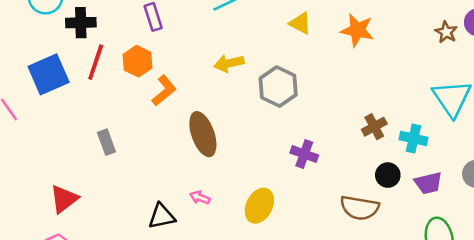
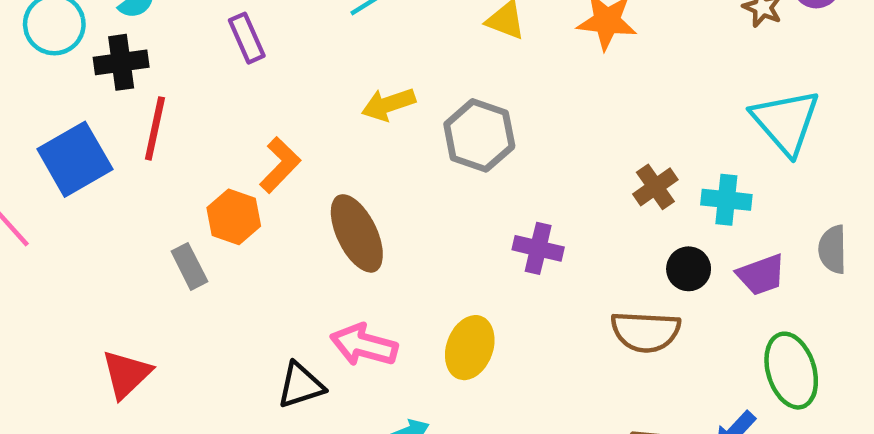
orange hexagon: (138, 61) -> (234, 217), moved
pink arrow: (200, 198) -> (364, 345), size x1.8

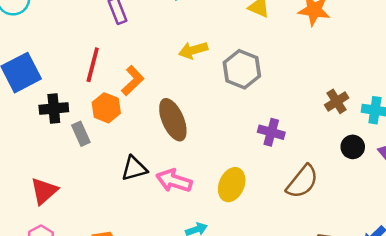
black cross: (121, 62) -> (54, 109), moved
red line: (155, 128) -> (93, 65), moved
brown semicircle: (646, 332) -> (302, 182), moved, turned -57
black triangle: (301, 385) -> (134, 168), moved

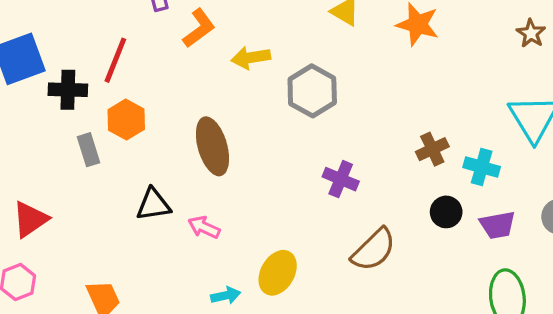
orange L-shape: (133, 81) -> (199, 28), moved
black cross: (54, 109) -> (68, 90), moved
pink arrow: (174, 181) -> (204, 227), size x0.7
yellow ellipse: (232, 185) -> (278, 273), moved

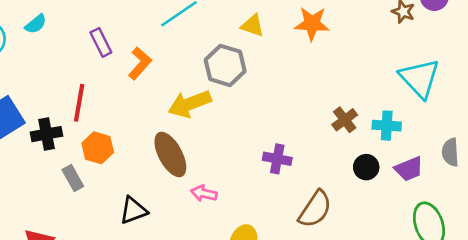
yellow arrow: (251, 58) -> (190, 104), moved, size x1.4
gray hexagon: (312, 91) -> (225, 65), moved
pink arrow: (204, 227) -> (204, 193), moved

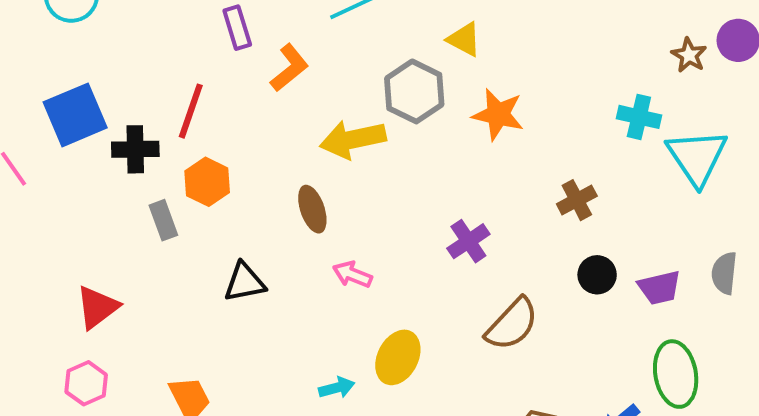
orange star: (312, 24) -> (498, 114), moved
cyan cross: (387, 126) -> (639, 117), moved
brown ellipse: (170, 154) -> (312, 209), size x0.7
purple cross: (277, 159) -> (468, 241), turned 36

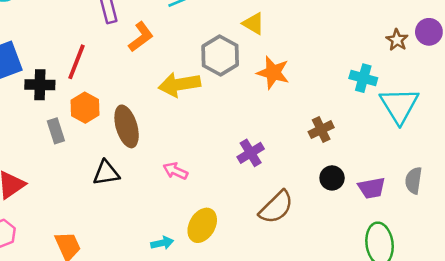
brown ellipse: (312, 209) -> (127, 126), moved, size x1.4

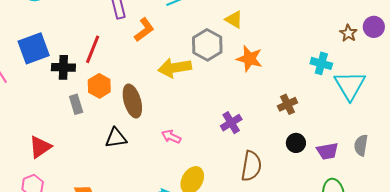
brown semicircle: (276, 207) -> (251, 166), turned -36

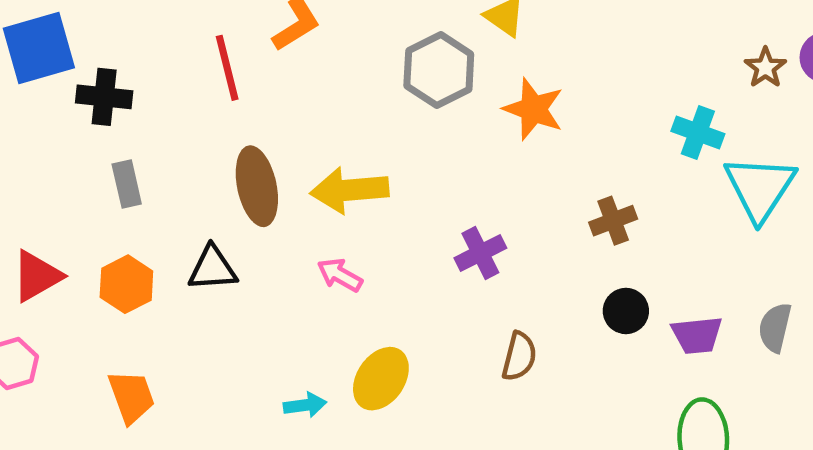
red line: (93, 49) -> (227, 68), moved, turned -40
yellow arrow: (175, 68) -> (350, 190), moved
orange hexagon: (99, 86) -> (126, 284), moved
brown semicircle: (251, 166) -> (519, 356), size x0.7

